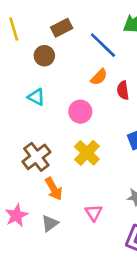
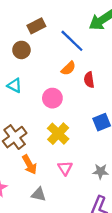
pink triangle: (94, 213) -> (65, 168), moved
gray triangle: (50, 223) -> (39, 194), moved, turned 49

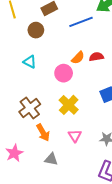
blue line: (72, 41) -> (81, 22), turned -65
orange semicircle: (68, 68) -> (78, 58), moved
red semicircle: (89, 80) -> (96, 57), turned 88

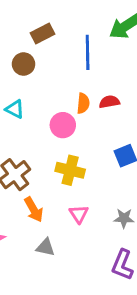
blue line: (81, 22) -> (88, 52), turned -70
orange semicircle: (78, 58) -> (83, 103), turned -40
yellow cross: (69, 105) -> (70, 170), turned -30

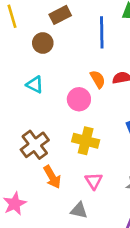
orange semicircle: (83, 103) -> (98, 79), turned -36
gray triangle: (45, 247) -> (79, 210), moved

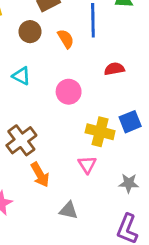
orange semicircle: (98, 79) -> (66, 39), moved
yellow cross: (86, 141) -> (100, 132), moved
pink triangle: (94, 181) -> (87, 165), moved

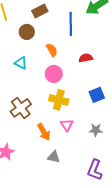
orange semicircle: (66, 39) -> (52, 50), moved
yellow cross: (100, 132) -> (59, 100), moved
orange arrow: (40, 175) -> (44, 132), moved
gray star: (129, 183) -> (96, 130), moved

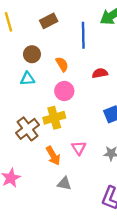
brown circle: (27, 32) -> (32, 54), moved
cyan triangle: (21, 63) -> (27, 79), turned -32
yellow cross: (59, 100) -> (54, 118), moved, turned -30

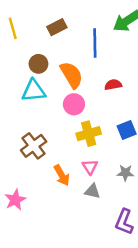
orange semicircle: (62, 64) -> (72, 75), size x1.6
cyan triangle: (27, 79) -> (34, 91), size x1.5
yellow cross: (54, 118) -> (89, 134), moved
gray triangle: (64, 184) -> (92, 191), moved

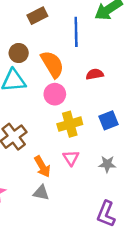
gray triangle: (92, 191) -> (41, 193), moved

